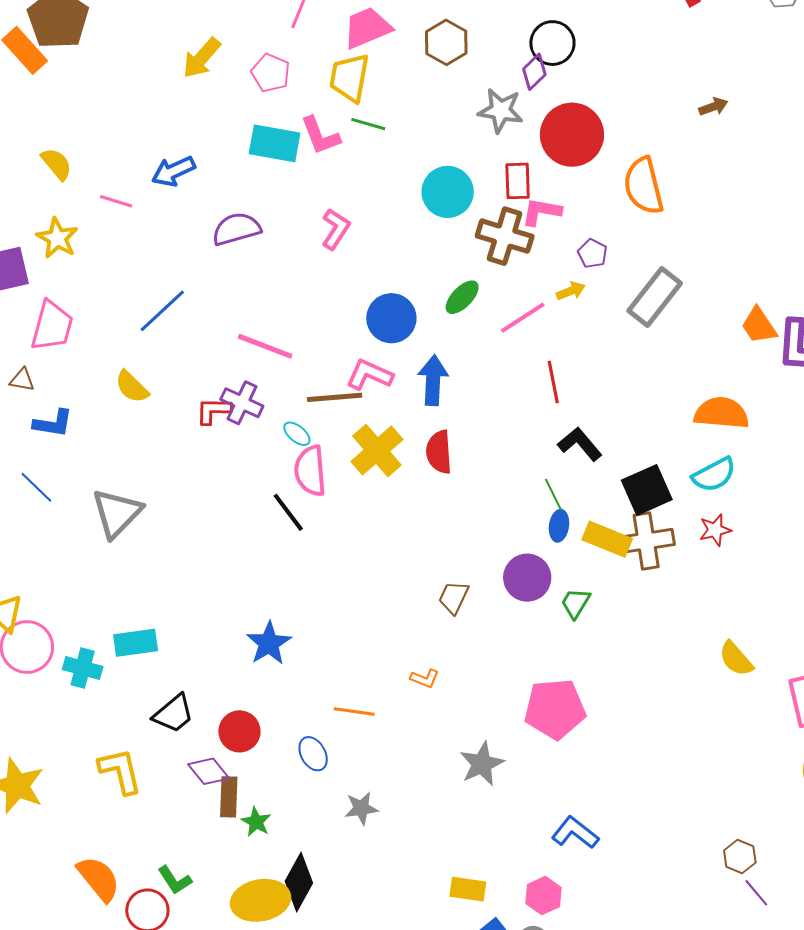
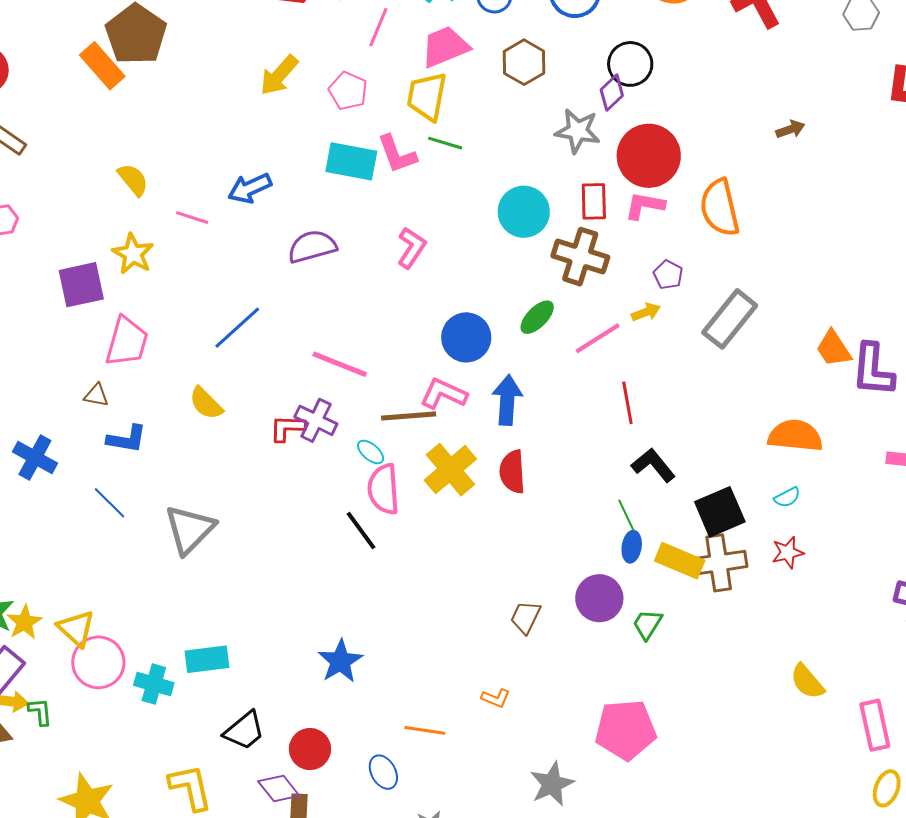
pink L-shape: (541, 212) -> (645, 206), moved
cyan semicircle: (714, 475) -> (787, 497), size x0.6

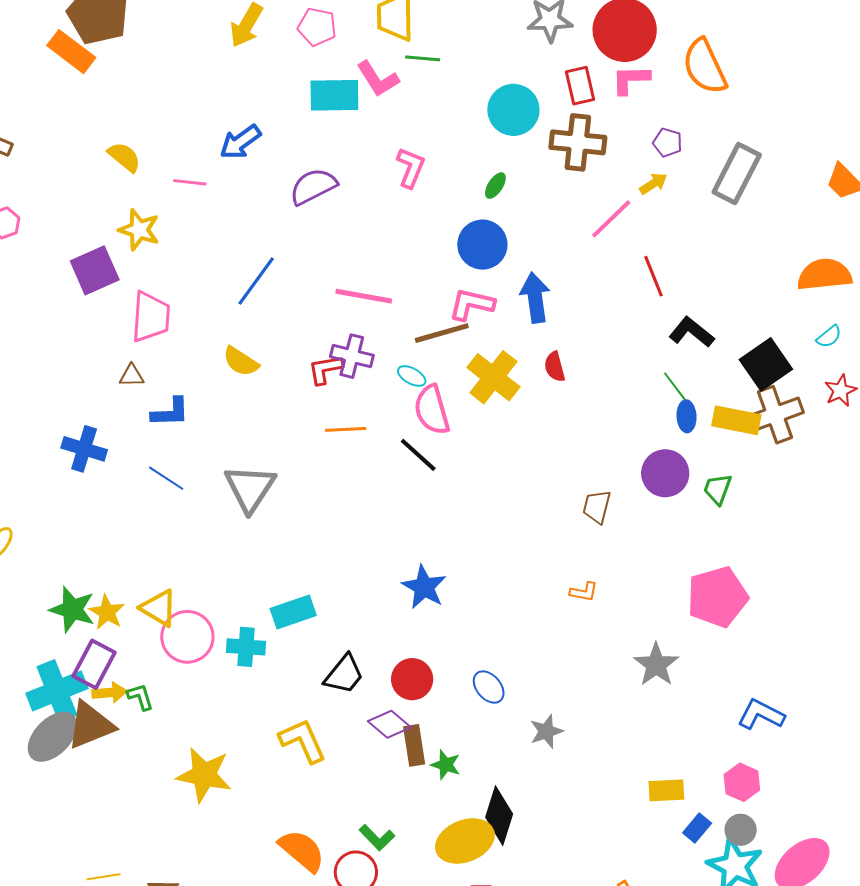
green ellipse: (537, 317) -> (495, 186), moved, size x0.7
red semicircle: (512, 472) -> (555, 367), size x0.7
orange line: (425, 730) -> (346, 429), moved

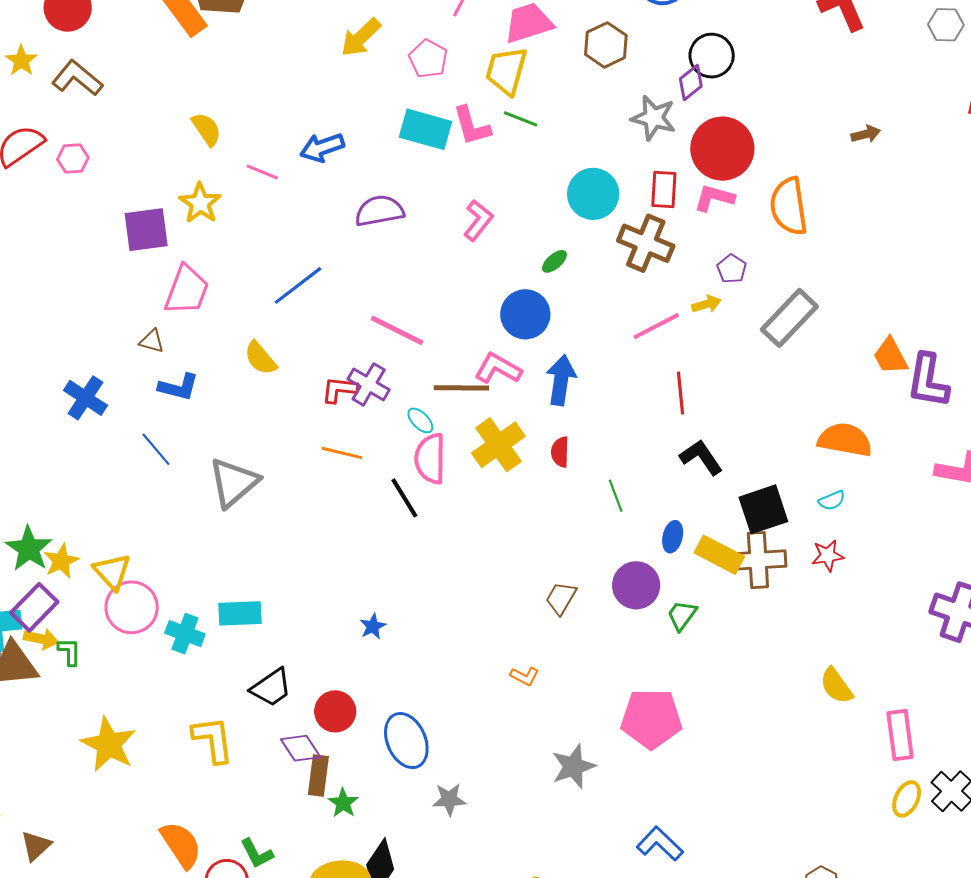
green line: (675, 386) -> (616, 496), moved
blue star: (424, 587) -> (373, 626), size x0.6
blue ellipse: (489, 687) -> (406, 741), size x1.6

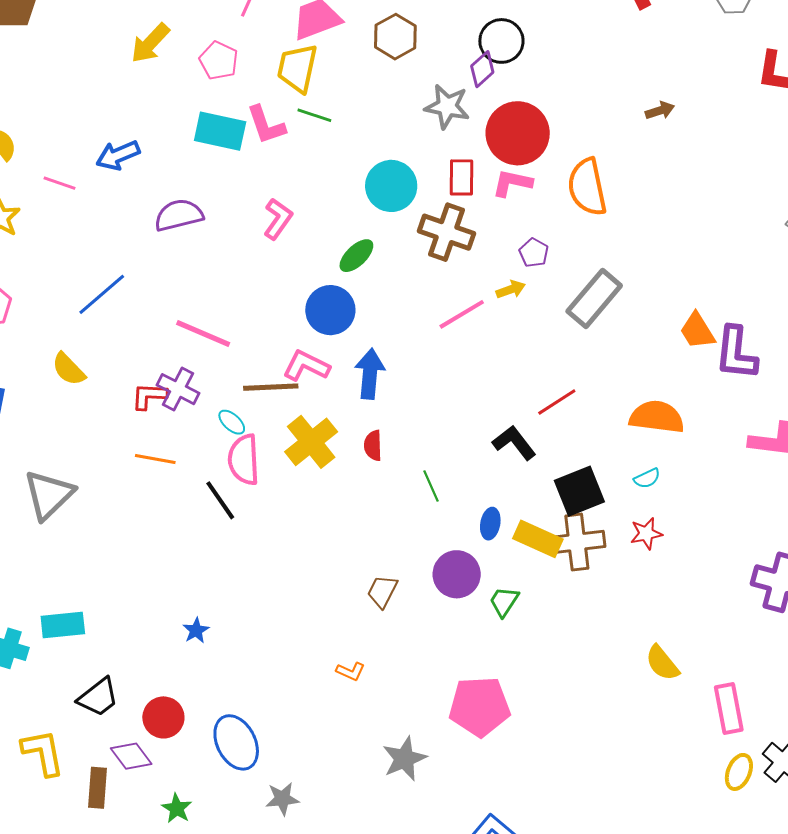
green ellipse: (554, 261) -> (356, 256), size x1.4
red line: (680, 393) -> (557, 402), moved, turned 66
brown rectangle: (318, 776) -> (97, 788), moved

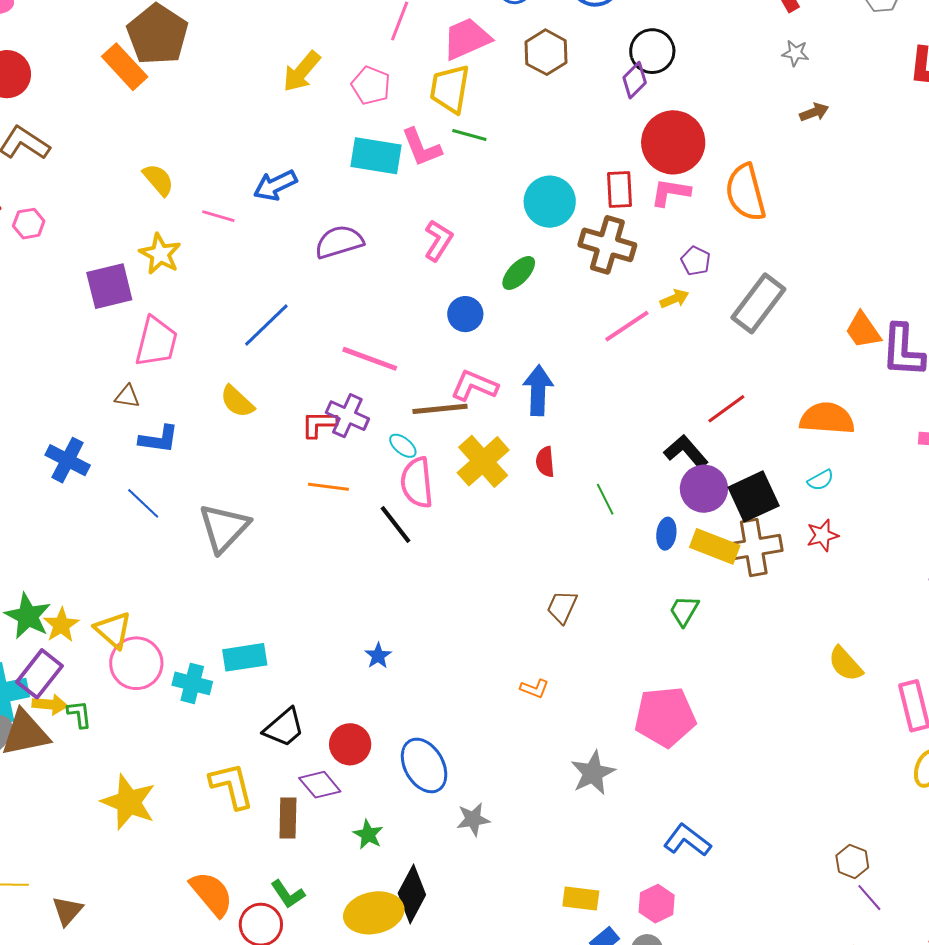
gray star: (447, 107) -> (795, 53), moved, size x0.6
blue circle: (330, 310) -> (465, 314), moved, size x0.7
purple circle: (457, 574) -> (704, 489), moved

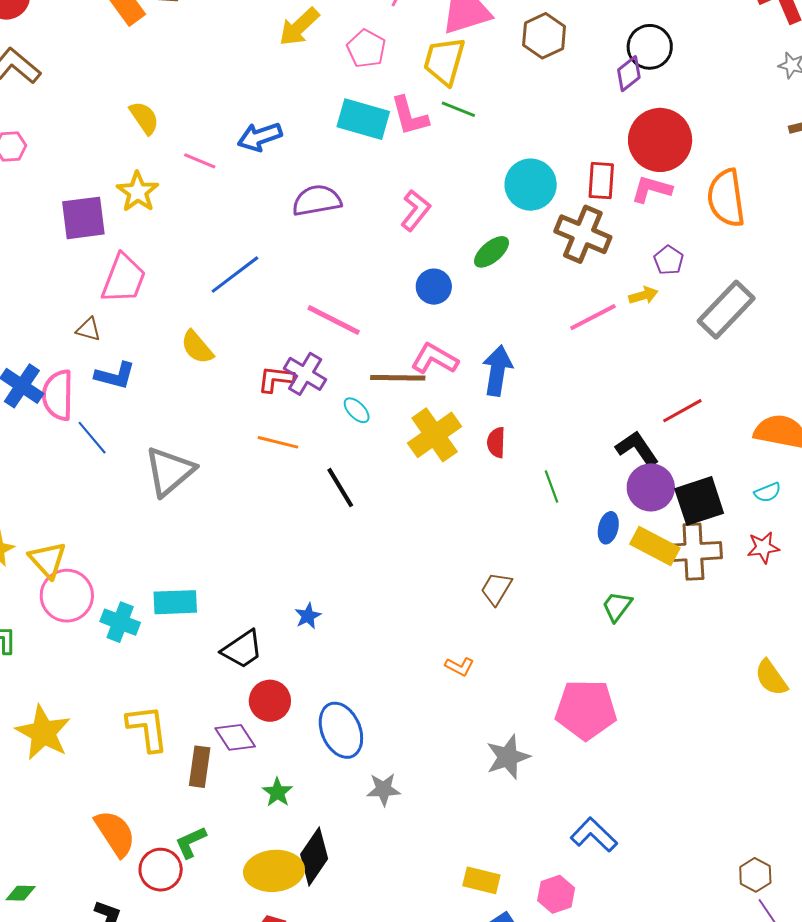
pink semicircle: (417, 483) -> (58, 395), moved
black trapezoid: (284, 728) -> (242, 649), moved
green L-shape: (288, 894) -> (191, 842), turned 93

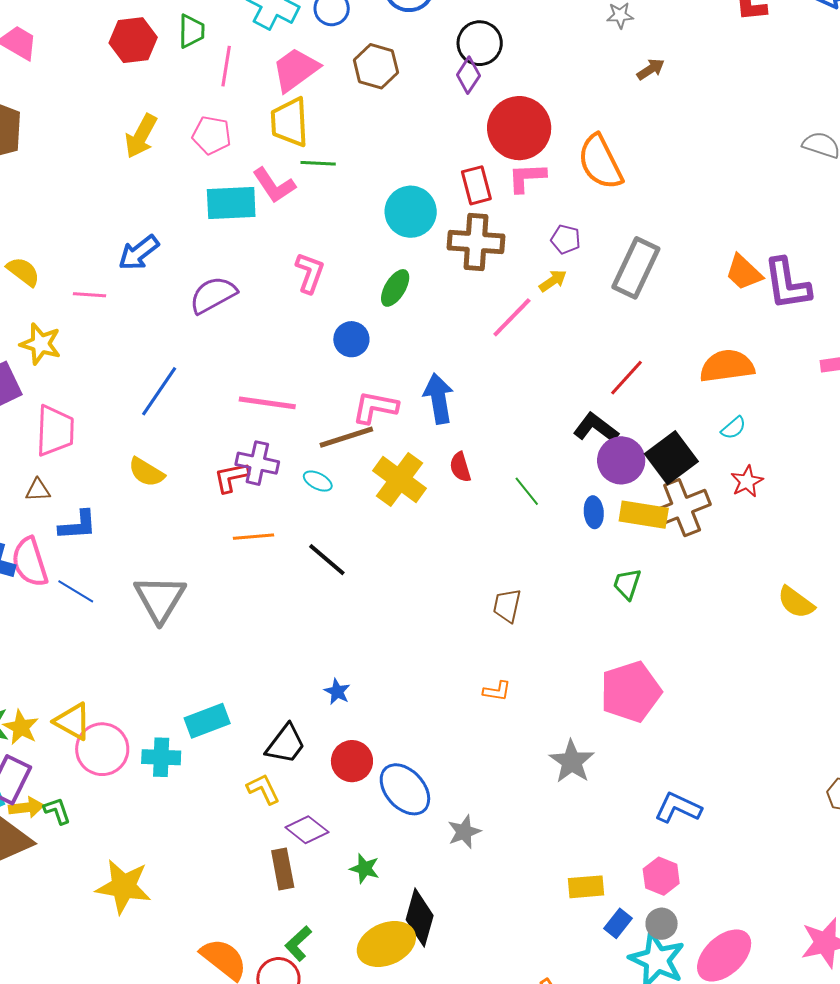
red circle: (270, 701) -> (352, 761), moved
yellow L-shape: (147, 728) -> (263, 789), moved, size x0.7

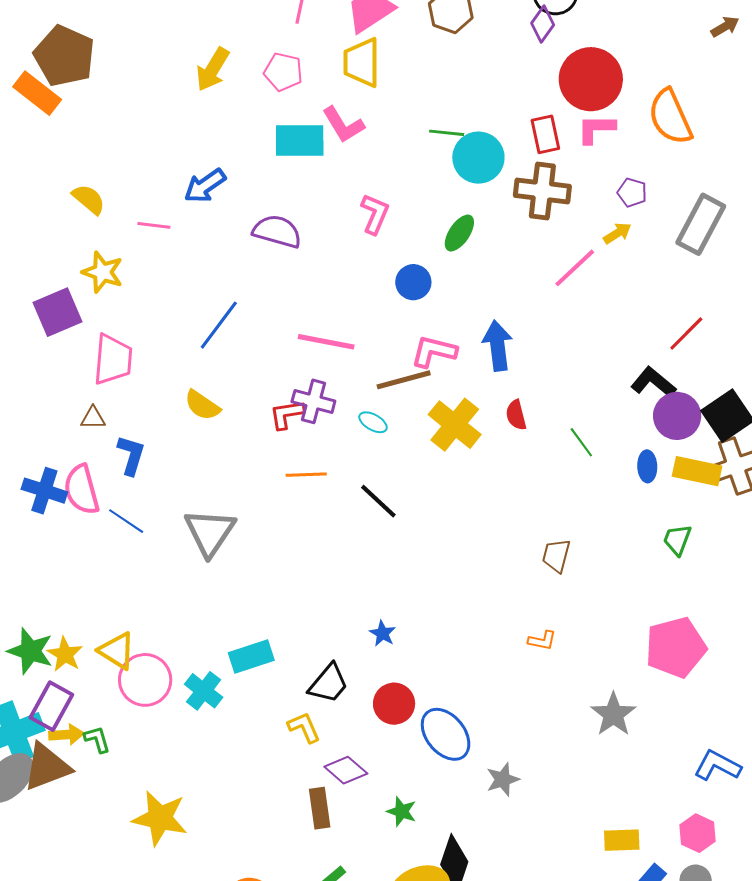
green line: (318, 163) -> (447, 133), moved
purple semicircle: (213, 295) -> (277, 231), turned 42
blue L-shape: (78, 525) -> (131, 455), turned -72
cyan cross: (161, 757) -> (204, 691), turned 33

